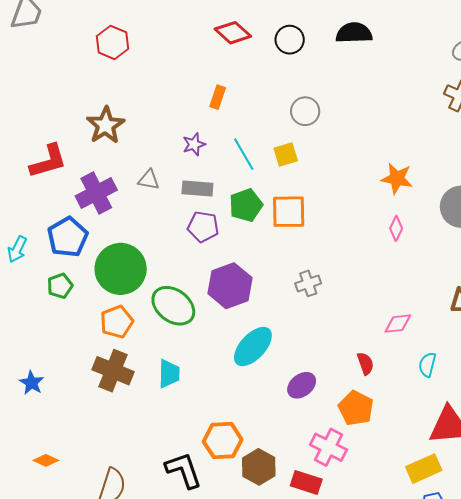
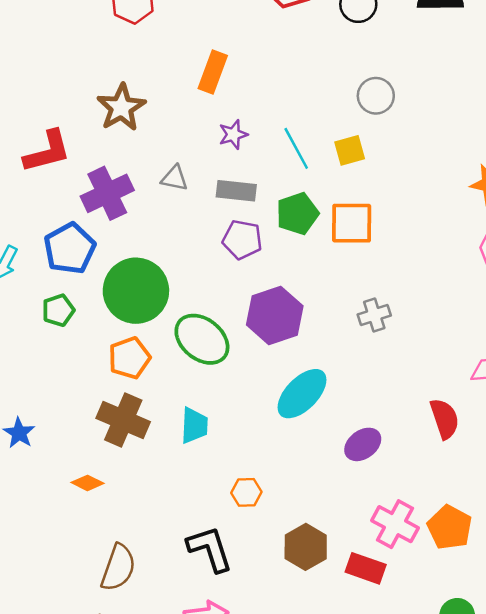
orange rectangle: (218, 97) -> (213, 72), moved, size x1.4
red semicircle: (365, 363) -> (445, 419), size x1.4
orange pentagon: (356, 408) -> (450, 527), moved
orange hexagon: (223, 441) -> (246, 492), moved, size x0.6
orange diamond: (46, 460) -> (88, 483), moved

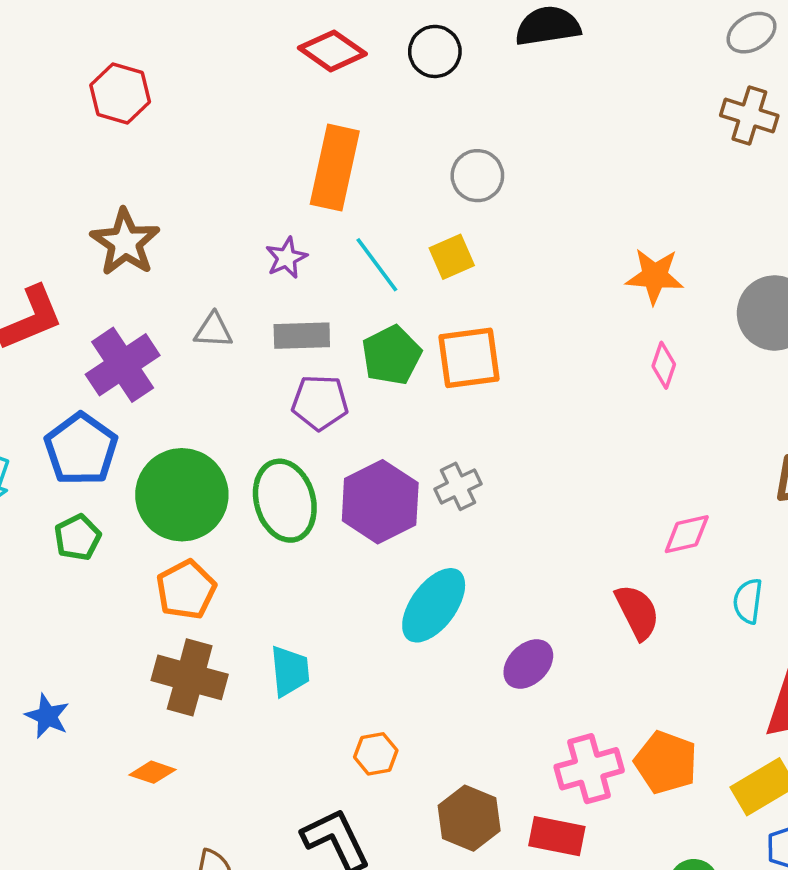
orange rectangle: (213, 72) -> (335, 168), moved, size x1.4
gray cross: (374, 315) -> (458, 486), moved
green ellipse: (202, 339) -> (285, 501), moved, turned 44
pink cross: (395, 524) -> (589, 769), turned -36

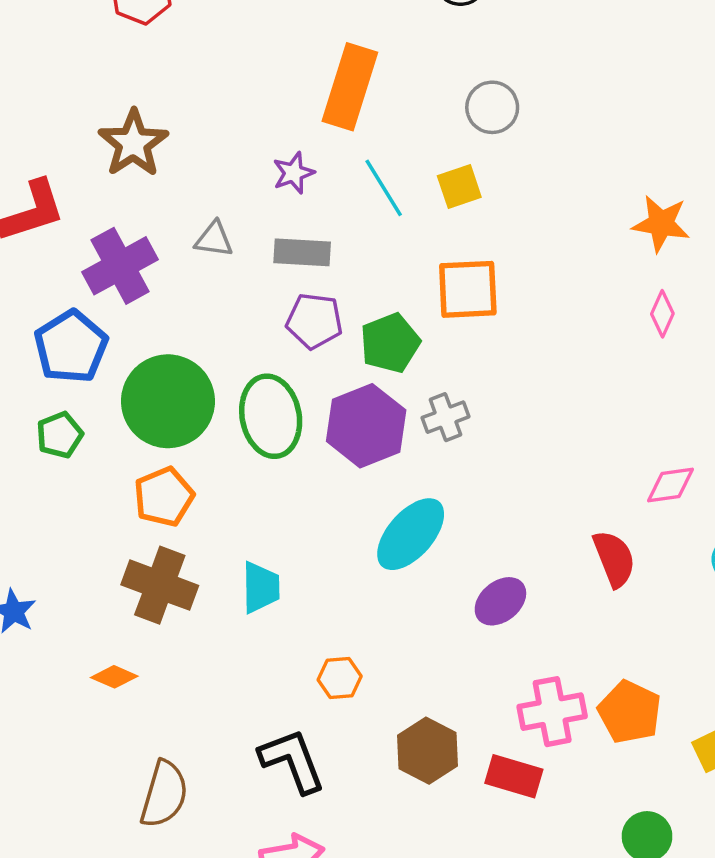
green pentagon: (392, 355) -> (390, 343), moved

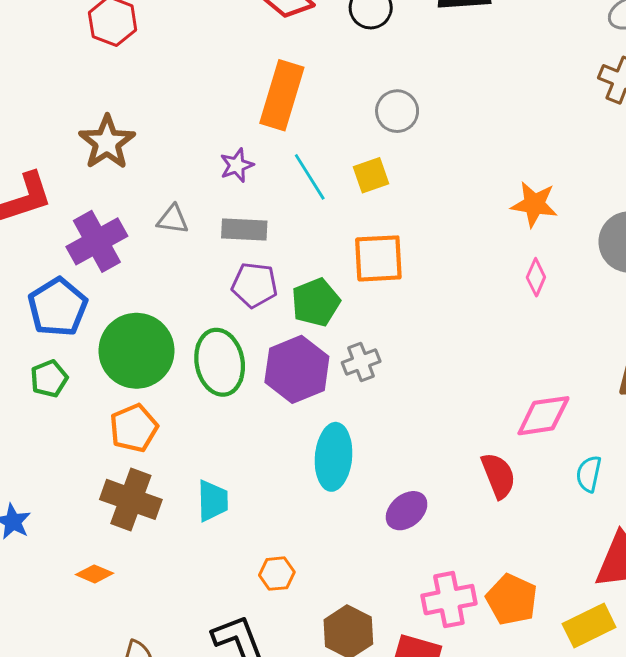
pink diamond: (670, 485) -> (543, 416), size x1.4
cyan ellipse: (411, 534) -> (334, 457), turned -36

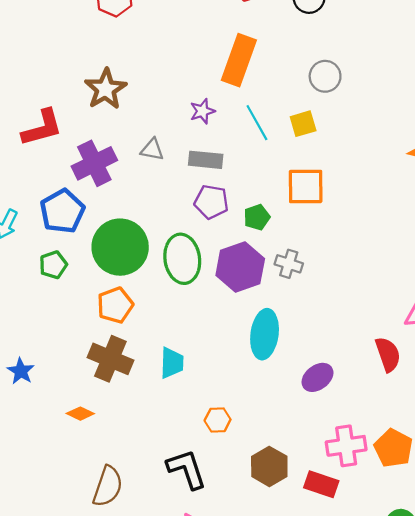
green pentagon: (316, 302) -> (257, 217), size x0.7
gray cross: (361, 362) -> (289, 264), turned 36

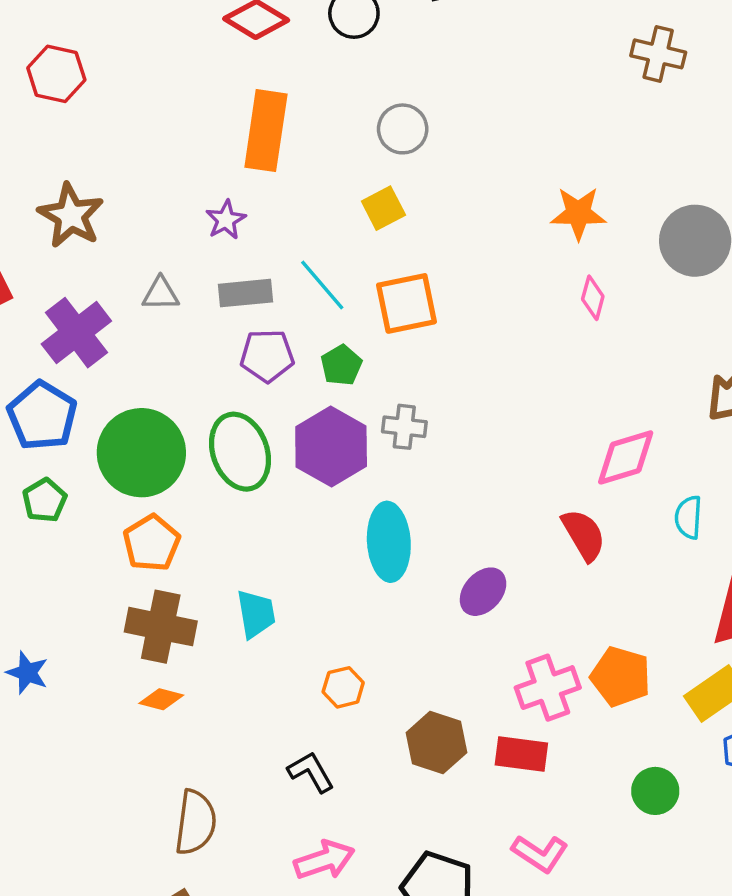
cyan line: (257, 123) -> (322, 285), moved
orange diamond: (80, 414) -> (161, 699), moved
black L-shape: (187, 469) -> (311, 772), size x0.7

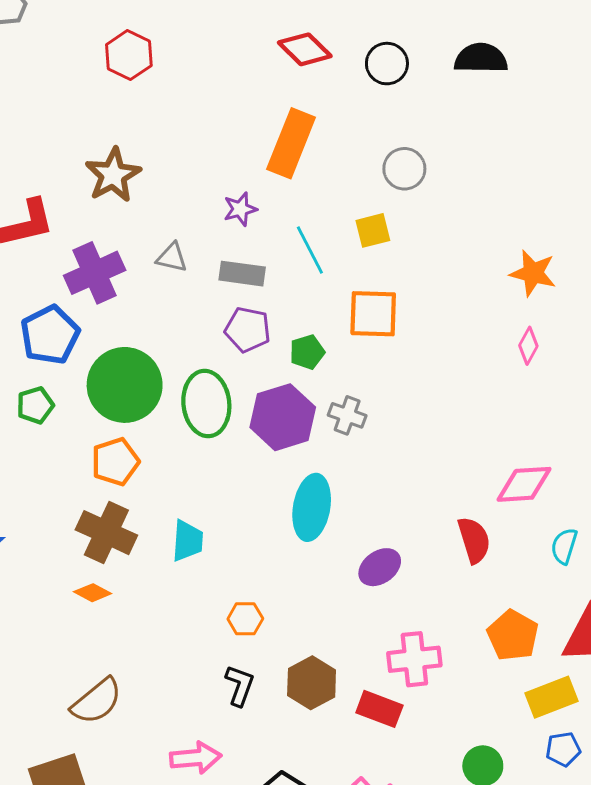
cyan line: (322, 285) -> (310, 250), moved
orange pentagon: (621, 677) -> (513, 635), moved
black L-shape: (311, 772) -> (240, 685), moved, turned 36
brown semicircle: (196, 822) -> (97, 701), turned 30

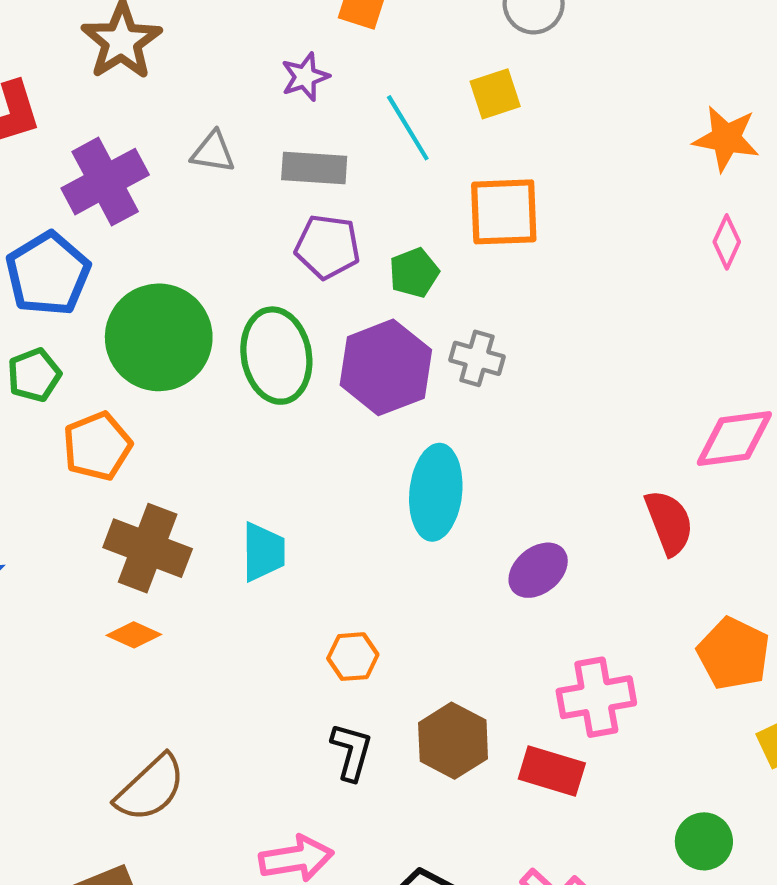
orange pentagon: (115, 462) -> (97, 446), moved

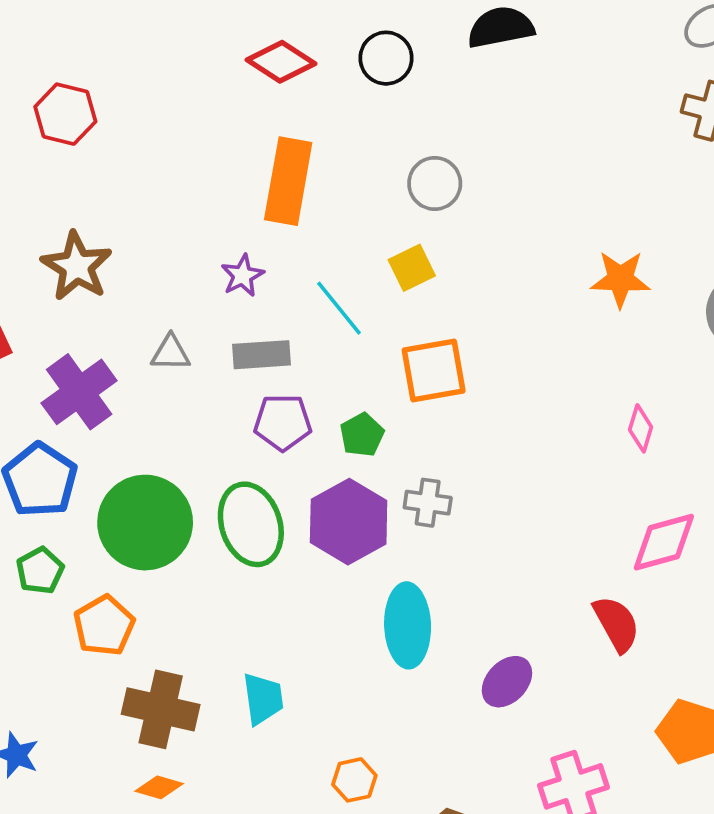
pink diamond: (727, 242) -> (641, 428), moved

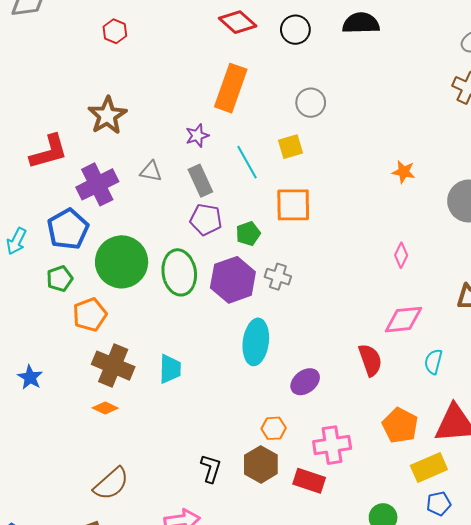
red hexagon: (65, 114) -> (115, 31), size x0.7
orange star: (620, 279) -> (404, 172), size x0.7
gray rectangle: (261, 355) -> (200, 181), turned 60
orange hexagon: (354, 780) -> (274, 428), moved

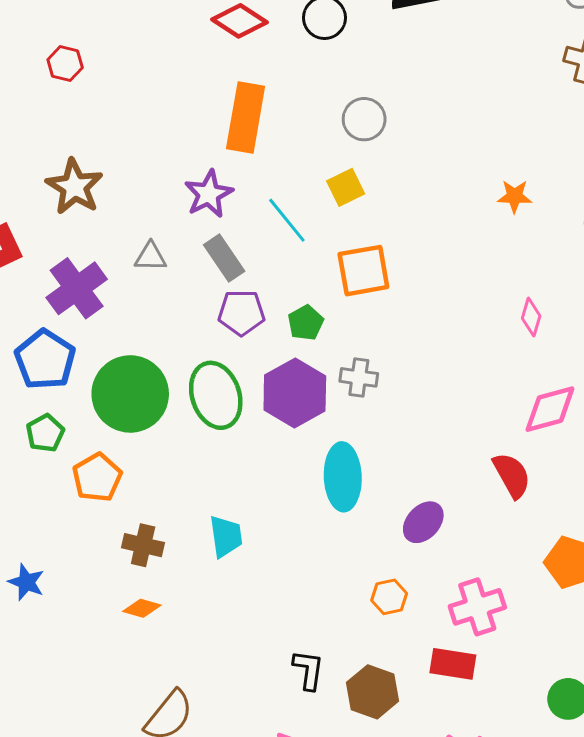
purple star: (197, 136) -> (209, 194), size x1.4
brown cross: (113, 366) -> (143, 545), size x0.7
brown hexagon: (261, 464) -> (373, 692), moved

